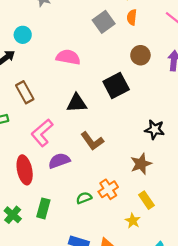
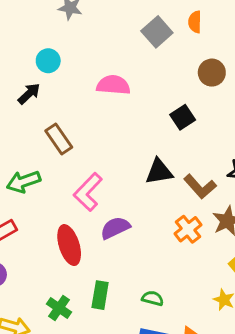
black square: (116, 86) -> (183, 117), size x0.7
black triangle: (77, 103) -> (159, 172), moved
brown L-shape: (92, 141) -> (200, 187), moved
orange cross: (108, 189) -> (188, 229), moved
green semicircle: (84, 198) -> (153, 298), moved, turned 42

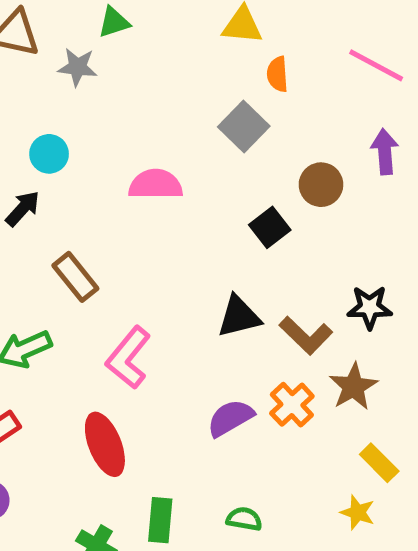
gray square: (157, 32) -> (244, 126), moved
brown circle: (212, 73) -> (321, 185), moved
purple semicircle: (115, 228) -> (230, 418), moved

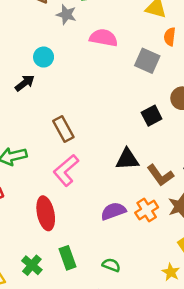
gray square: (244, 126) -> (147, 61), turned -30
pink semicircle: (156, 184) -> (103, 38), moved
brown rectangle: (75, 277) -> (63, 129), moved
green rectangle: (160, 520) -> (67, 258), turned -35

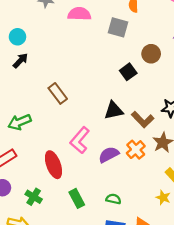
cyan circle: (44, 57) -> (17, 37), moved
pink L-shape: (66, 170) -> (80, 140), moved
green cross: (32, 265) -> (34, 197), moved

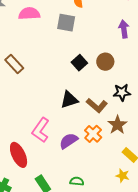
brown circle: (151, 54) -> (105, 62), moved
brown rectangle: (58, 93) -> (14, 64), moved

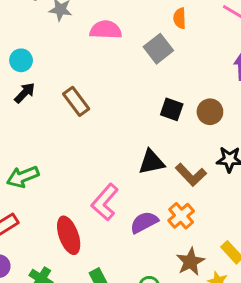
gray square: (66, 23) -> (158, 49), turned 36
black square: (79, 63) -> (172, 109), turned -35
brown star: (117, 125) -> (190, 262), moved

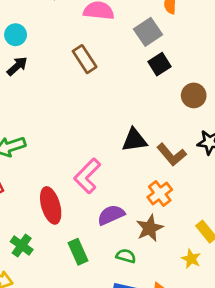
brown rectangle: (76, 101) -> (85, 59), moved
black square: (172, 109) -> (159, 64), moved, turned 35
purple semicircle: (144, 222) -> (111, 215), moved
brown star: (190, 262) -> (150, 228), moved

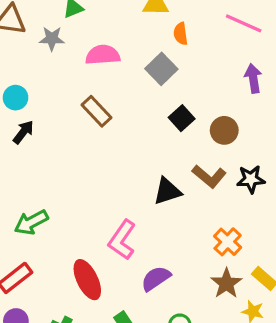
black square: (159, 64) -> (182, 118), moved
brown L-shape: (172, 155) -> (209, 176), moved
orange cross: (160, 193) -> (228, 242), moved
brown star: (150, 228) -> (226, 283), moved

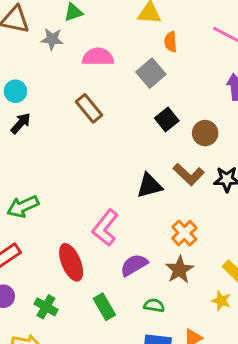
orange cross: (228, 242) -> (184, 233), moved
brown star: (226, 283) -> (179, 270), moved

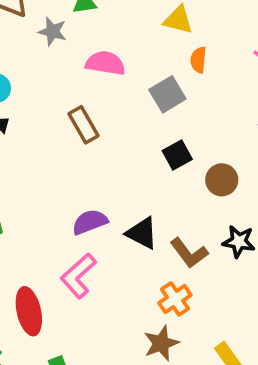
brown L-shape: (189, 174) -> (189, 253), moved
black triangle: (149, 186) -> (142, 233), turned 32
purple semicircle: (134, 265) -> (90, 222), moved

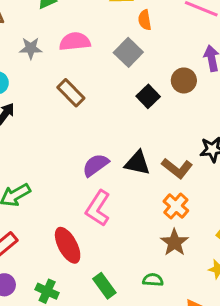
gray star: (53, 31) -> (31, 48), moved
brown circle: (222, 180) -> (184, 80), moved

